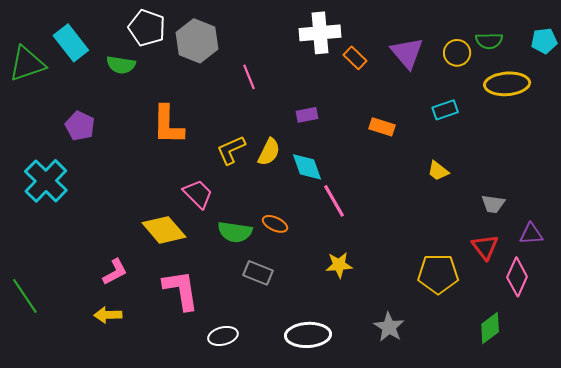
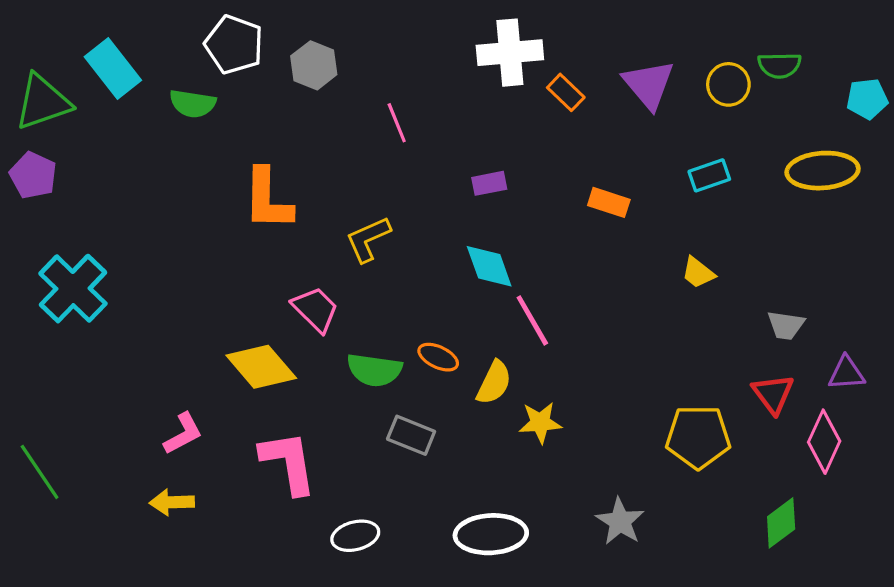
gray hexagon: (197, 41) -> (314, 65), size x0.7
cyan pentagon: (544, 41) -> (867, 99), moved
yellow ellipse: (507, 84) -> (823, 171), moved
purple pentagon: (80, 126) -> (33, 175), moved
yellow semicircle: (269, 152) -> (494, 383), moved

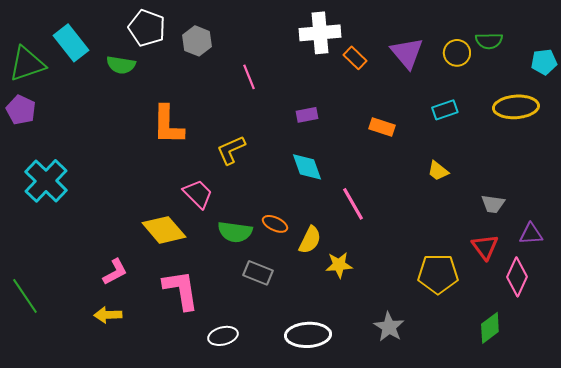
pink line: (532, 320) -> (353, 204), moved

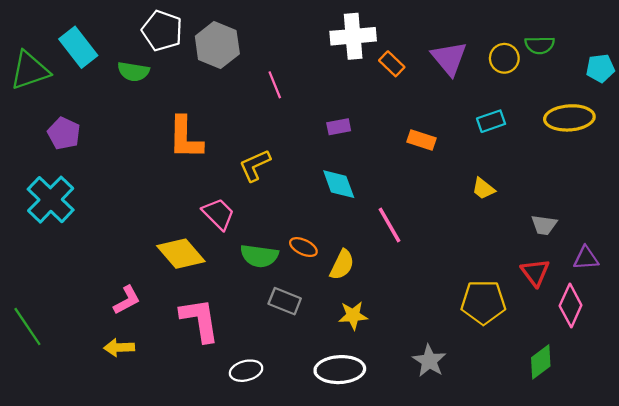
gray hexagon: (197, 41) -> (217, 45), size x1.4
purple pentagon: (21, 110) -> (64, 133), moved
yellow star: (339, 265) -> (353, 315), moved

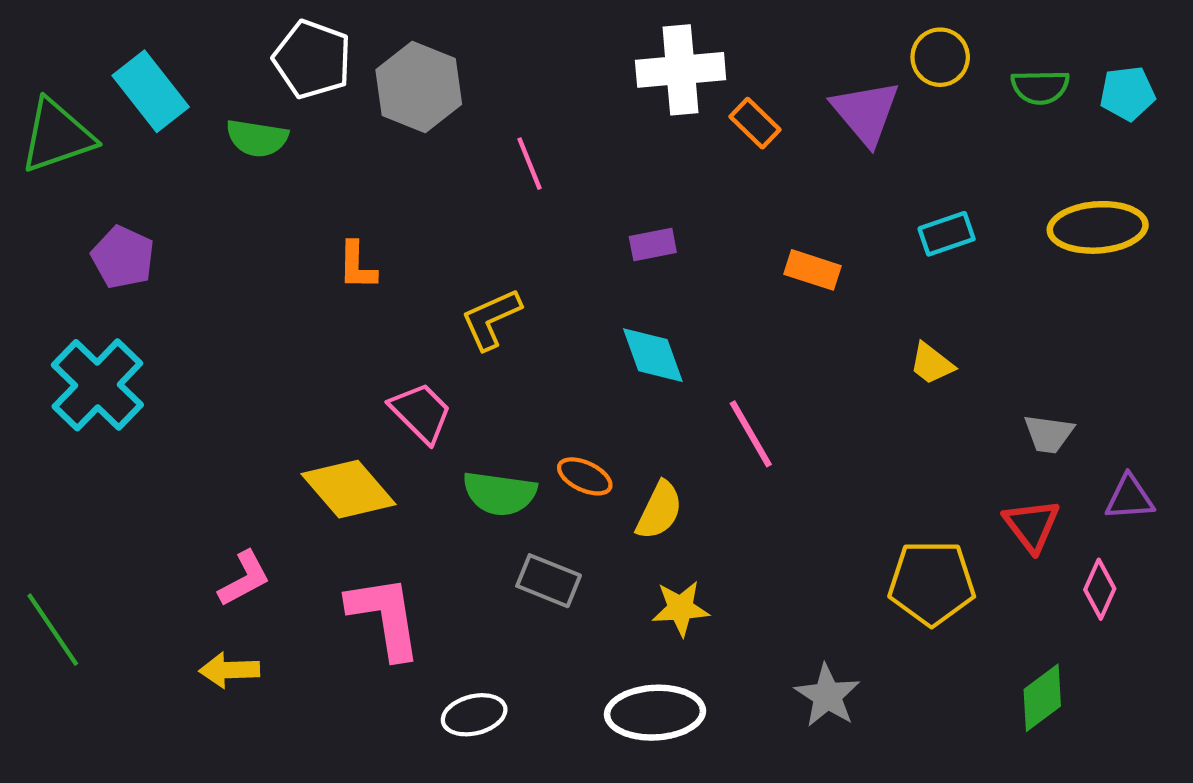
yellow circle: (504, 58) -> (940, 57), moved
cyan pentagon: (600, 68) -> (1127, 93), moved
orange L-shape: (185, 138) -> (357, 266), size x0.6
pink diamond: (571, 306) -> (1100, 589), size x0.7

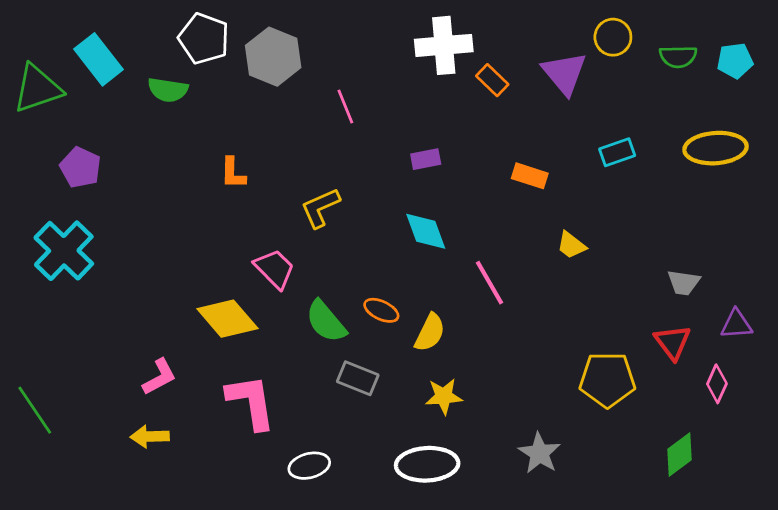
yellow trapezoid: (932, 364) -> (571, 245), moved
green semicircle: (500, 493) -> (326, 321), turned 42

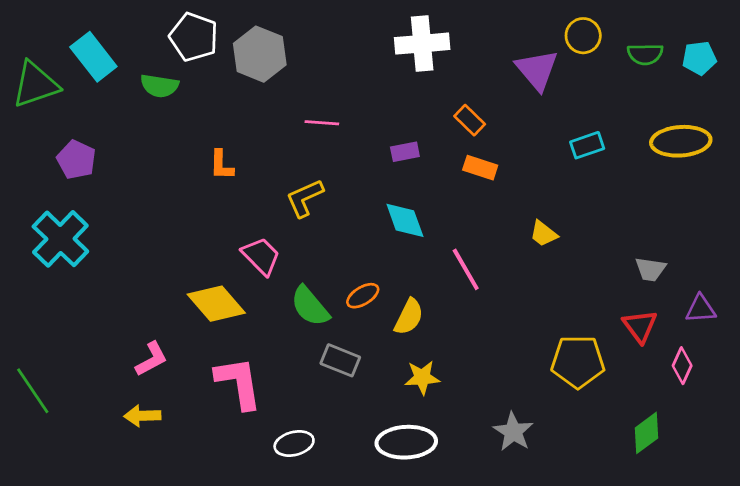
orange rectangle: (492, 80) -> (470, 120), moved
pink line: (345, 106) -> (322, 123), moved, turned -64
orange rectangle: (530, 176) -> (480, 168), moved
orange ellipse: (381, 310) -> (363, 296), turned -56

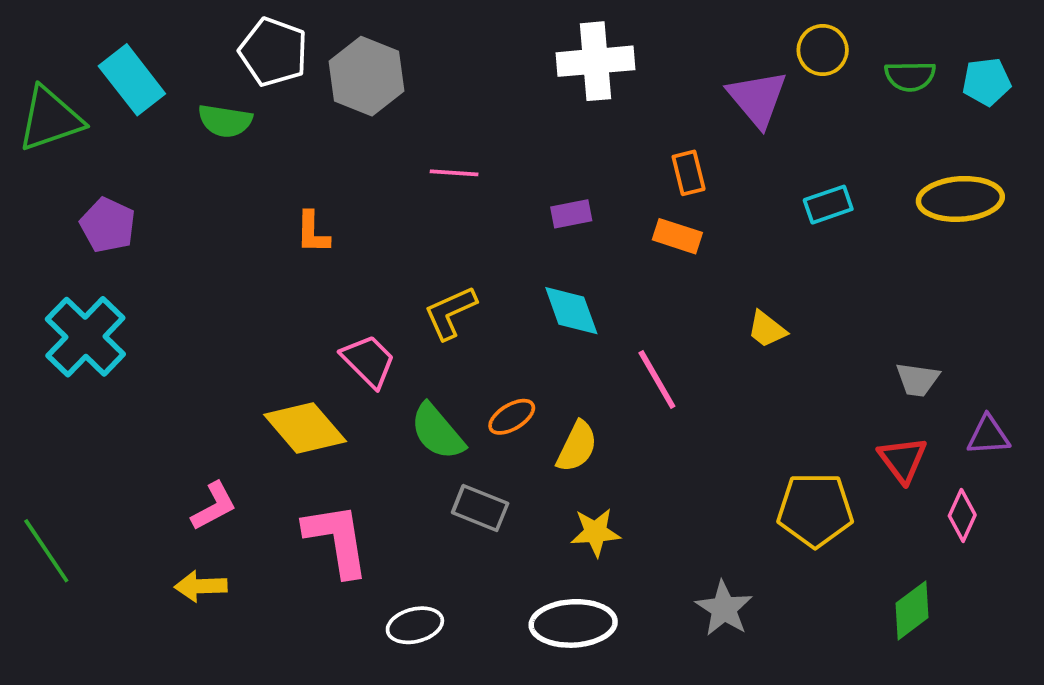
orange rectangle: (470, 120) -> (689, 173), moved, turned 32
yellow L-shape: (305, 198) -> (450, 313), moved

